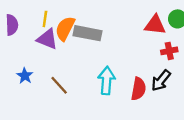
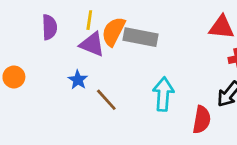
blue star: (25, 76) -> (78, 80), moved
red semicircle: (138, 89) -> (202, 120), moved

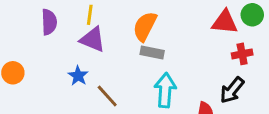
orange semicircle: (113, 31) -> (145, 26), moved
gray rectangle: (140, 37) -> (152, 52), moved, size x0.7

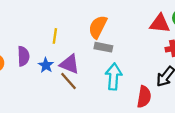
yellow line: (90, 15) -> (55, 36), moved
purple semicircle: (49, 22) -> (23, 56), moved
purple triangle: (93, 39) -> (70, 64), moved

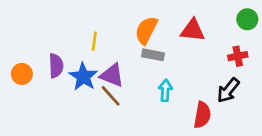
red triangle: (160, 24) -> (193, 30), moved
blue star: (46, 65) -> (83, 77), size x1.5
cyan arrow: (114, 77) -> (165, 90), size x0.7

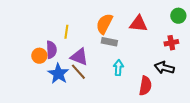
purple semicircle: (56, 66) -> (51, 50), moved
orange circle: (22, 74) -> (39, 56), moved
blue star: (83, 77) -> (58, 74), moved
black arrow: (228, 90) -> (164, 68), turned 66

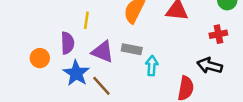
gray rectangle: (109, 42) -> (132, 49), moved
orange circle: (39, 56) -> (40, 58), moved
brown line: (78, 72) -> (101, 86), moved

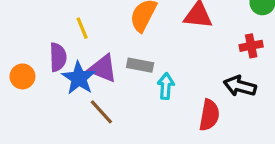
yellow line: (86, 20) -> (82, 28), turned -30
blue star: (76, 73) -> (79, 78), moved

